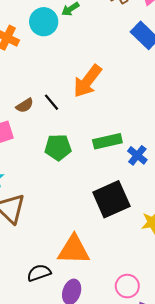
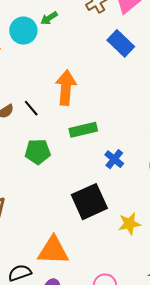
orange arrow: (88, 81) -> (66, 88), turned 148
green rectangle: (107, 141) -> (83, 130), moved

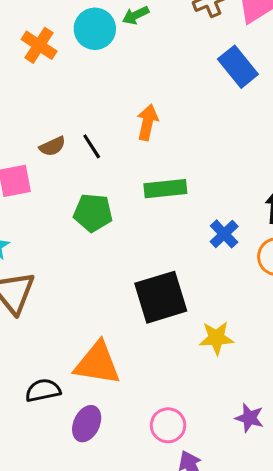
orange arrow: (66, 88) -> (147, 122), size x0.7
blue cross: (114, 159) -> (224, 234), moved

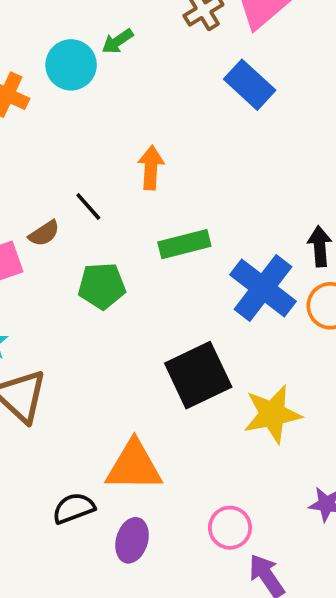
brown semicircle: (52, 146) -> (44, 233), moved
blue cross: (224, 234) -> (263, 288), size x1.8
yellow star: (216, 338) -> (272, 414), size x1.4

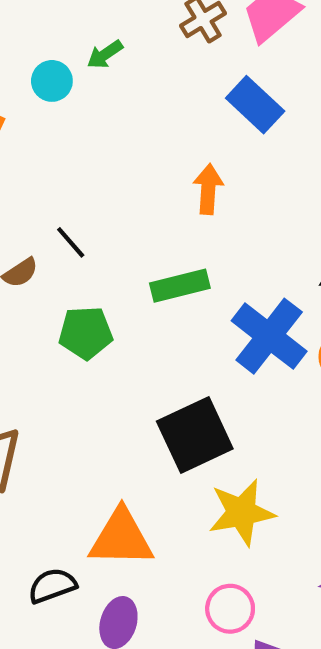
cyan circle: (71, 65) -> (52, 81), size x0.7
orange arrow: (151, 168) -> (208, 189), moved
yellow star: (272, 414) -> (242, 512), moved

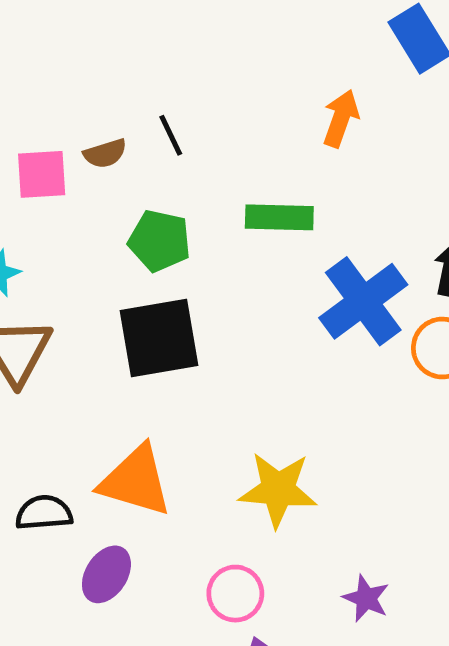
black square: (195, 435) -> (159, 338), moved

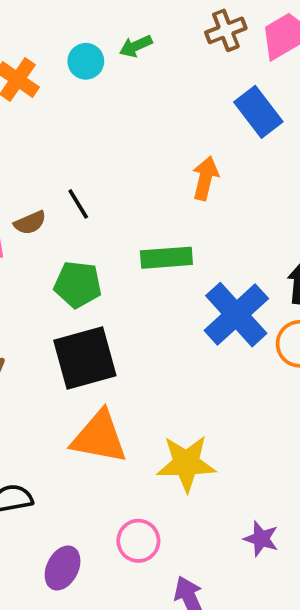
orange triangle: (136, 481) -> (99, 437), moved
purple ellipse: (106, 574) -> (63, 568), moved
pink circle: (235, 594) -> (138, 541), moved

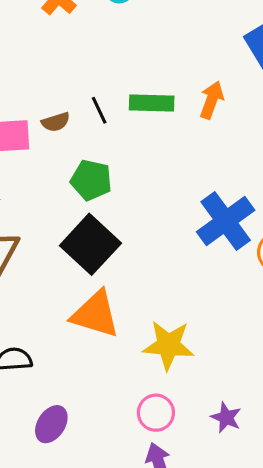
green rectangle: (166, 258) -> (152, 103), moved
black square: (85, 358) -> (90, 244), turned -38
pink circle: (138, 541) -> (156, 413), moved

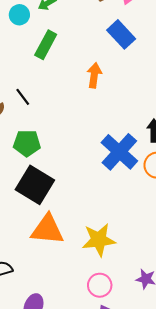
green rectangle: (152, 103) -> (46, 45), moved, turned -52

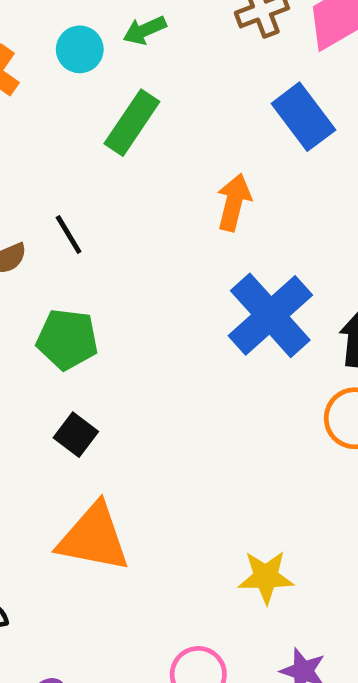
blue cross: (119, 152) -> (270, 315), moved
black square: (35, 185) -> (76, 435), size x0.5
yellow star: (99, 240) -> (266, 577), moved, size x0.7

